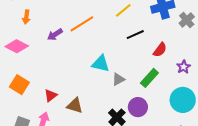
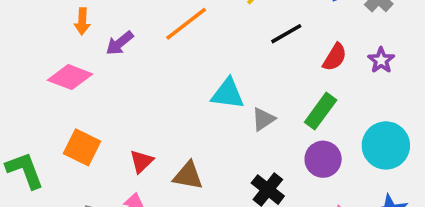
purple arrow: (55, 35) -> (120, 43), moved
purple star: (184, 67) -> (381, 60), moved
purple circle: (138, 107) -> (323, 159), moved

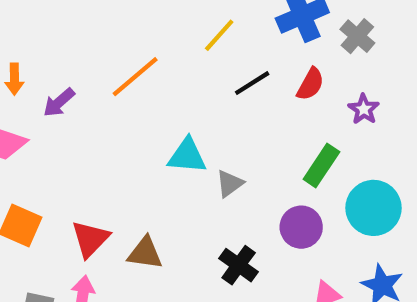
red semicircle: (335, 57) -> (310, 84), moved
green rectangle: (321, 111) -> (321, 166), moved
red triangle: (141, 161) -> (90, 239), size x1.4

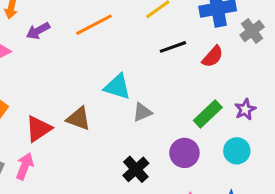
purple star: (364, 109) -> (245, 109), moved
cyan circle: (374, 208) -> (237, 151), size x0.7
brown triangle: (145, 253) -> (78, 119), moved

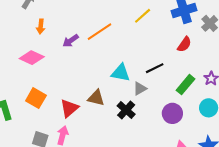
purple arrow: (38, 31) -> (71, 41), moved
black line: (173, 47) -> (155, 68), moved
black cross: (136, 169) -> (126, 110), moved

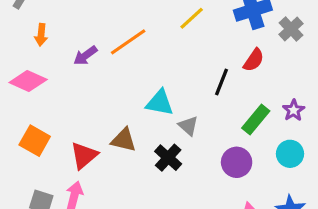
black line: (155, 68) -> (221, 82), moved, turned -42
gray triangle: (140, 89) -> (188, 126), turned -48

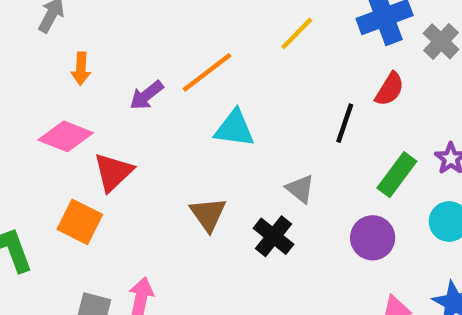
cyan triangle: (160, 103) -> (234, 128), moved
brown triangle: (124, 140) -> (208, 214), turned 44
red triangle: (84, 155) -> (113, 172), moved

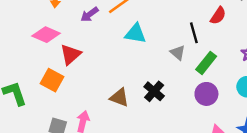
black line: (345, 123) -> (194, 33), turned -36
green rectangle: (397, 175) -> (206, 63), moved
gray triangle: (300, 189) -> (178, 53), moved
brown triangle: (208, 214) -> (119, 97), moved, turned -36

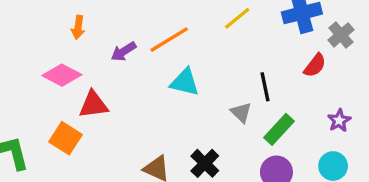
red semicircle: (218, 16) -> (315, 65), moved
red triangle: (71, 54) -> (94, 105), turned 30

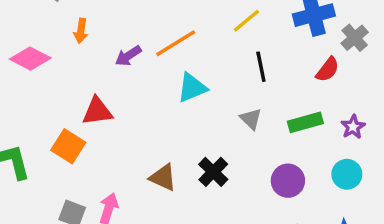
pink diamond: (62, 75) -> (30, 59), moved
cyan triangle: (185, 82) -> (192, 88), turned -36
black line: (265, 87) -> (261, 67), moved
green rectangle: (279, 129) -> (305, 122), moved, turned 32

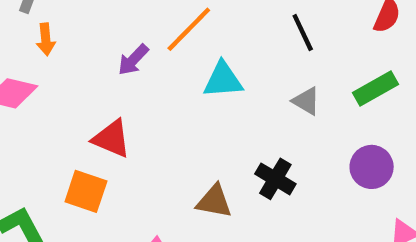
orange arrow: (81, 31) -> (46, 39), moved
cyan triangle: (192, 88) -> (223, 80), turned 32
red triangle: (97, 111) -> (112, 139), turned 44

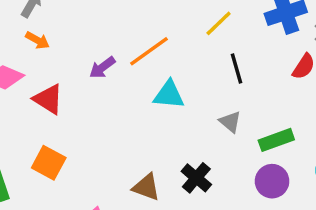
orange arrow: (46, 39) -> (37, 40), turned -65
green rectangle: (376, 88) -> (276, 140), moved
red triangle: (112, 139) -> (48, 99), moved

